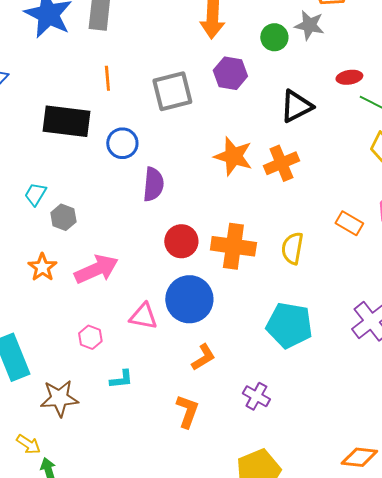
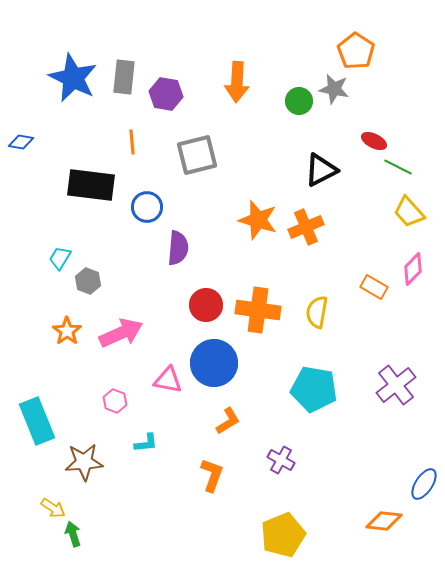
purple hexagon: (230, 73) -> (166, 94), moved
red ellipse: (349, 77) -> (374, 141), turned 35

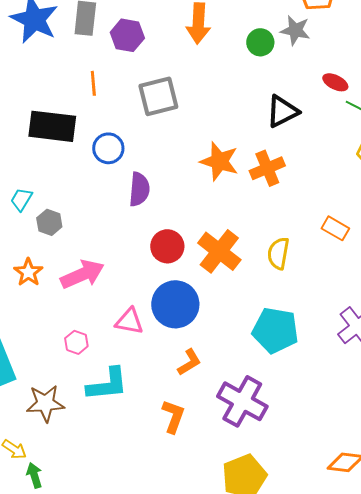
orange cross: (258, 310) -> (219, 251), turned 30
cyan L-shape: (146, 443) -> (107, 384), size x1.8
purple cross: (281, 460) -> (242, 401), size x1.8

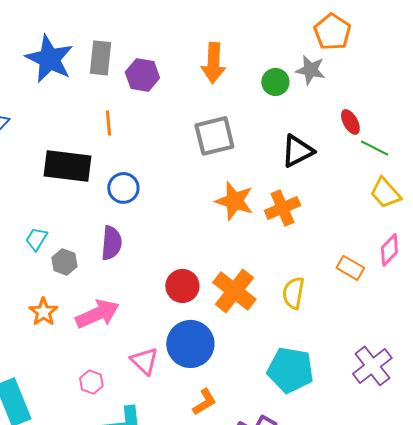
red ellipse: (335, 82) -> (350, 122), turned 35
gray square: (158, 96) -> (214, 136), moved
purple semicircle: (139, 189) -> (111, 243), moved
pink triangle: (129, 321) -> (144, 361), turned 32

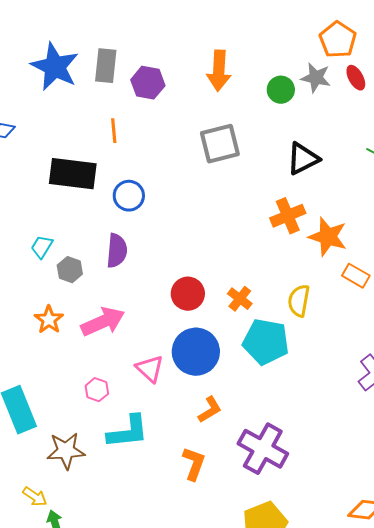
red ellipse: (350, 122) -> (356, 78), moved
orange star: (234, 201) -> (328, 237), moved
orange cross: (234, 291) -> (240, 299), size x0.6
cyan pentagon: (290, 370) -> (266, 342), moved

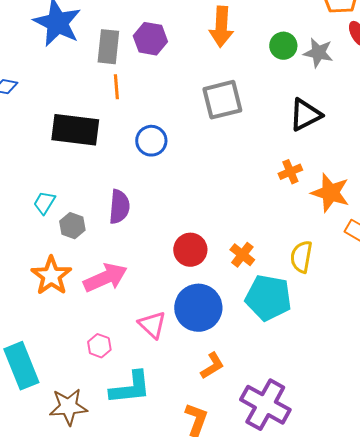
gray rectangle: (106, 66) -> (108, 47), moved
gray star: (316, 78) -> (318, 53), moved
blue circle: (129, 196) -> (151, 141), moved
orange cross: (288, 216) -> (290, 172), size x0.7
orange star: (49, 320) -> (51, 276), size x1.4

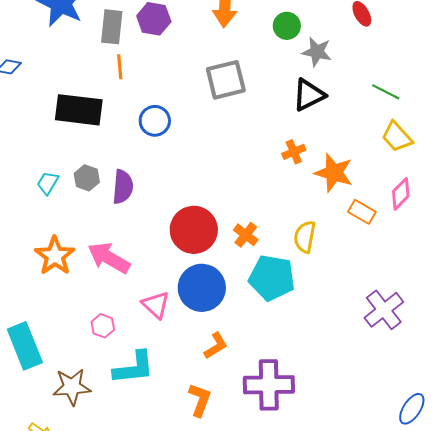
gray star: (318, 53) -> (317, 52), moved
gray hexagon: (72, 226) -> (87, 178), moved
red circle: (190, 250) -> (194, 230), size x1.4
pink arrow: (105, 278) -> (109, 258), turned -126
purple cross: (265, 405) -> (269, 385), turned -30

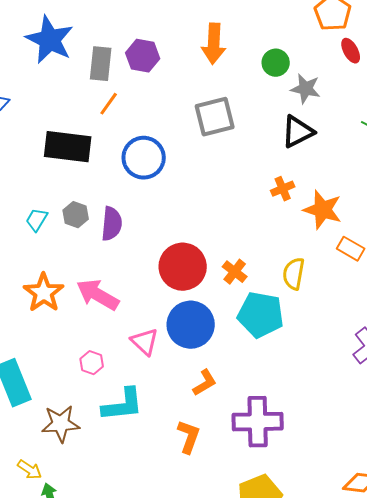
orange line: (120, 67) -> (109, 104), turned 40
blue circle: (155, 121) -> (144, 158), size x1.4

